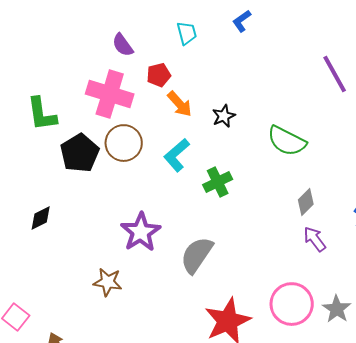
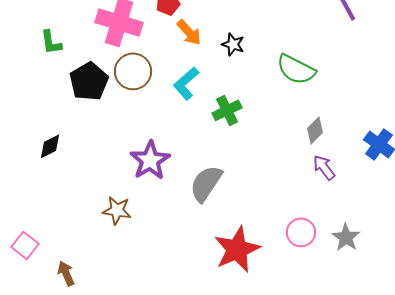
green L-shape: (42, 114) -> (51, 42), size x0.7
black star: (224, 116) -> (233, 44), turned -30
pink circle: (292, 304) -> (301, 232), size x0.7

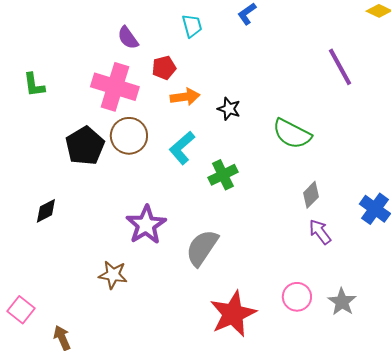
orange arrow: (189, 32) -> (185, 97), turned -56
green L-shape: (51, 42) -> (34, 85), moved

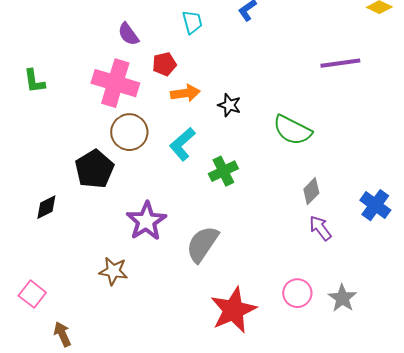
purple line: (340, 67) -> (340, 63), turned -69
black pentagon: (85, 146) -> (94, 169), moved
pink square: (21, 310) -> (32, 294), moved

